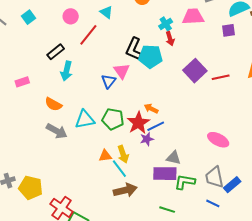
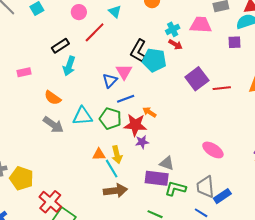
red arrow: (170, 39) -> (175, 44), turned -48
red star: (138, 123) -> (135, 125), turned 30
blue line: (156, 126) -> (126, 99), moved

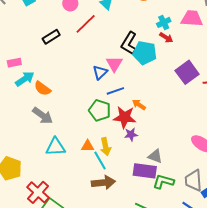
cyan arrow: (69, 66) -> (25, 79), moved, turned -144
cyan triangle: (82, 116) -> (56, 147), moved

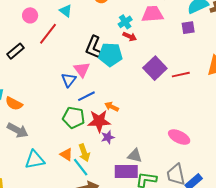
orange triangle: (88, 146) -> (66, 155), turned 40

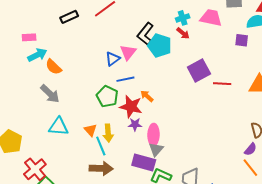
pink ellipse: (179, 137) -> (153, 135), moved, turned 50
gray triangle: (135, 156) -> (156, 149), turned 42

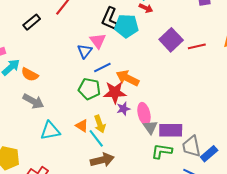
orange arrow: (147, 96) -> (128, 78), size x1.6
purple rectangle: (144, 162) -> (171, 130), moved

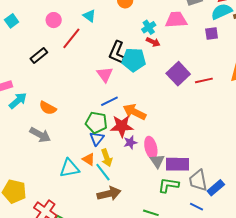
blue triangle: (85, 51) -> (97, 139), moved
orange semicircle: (30, 74) -> (48, 108), moved
cyan triangle: (50, 131) -> (69, 168), moved

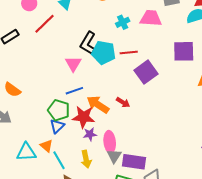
purple square: (212, 33) -> (184, 51), moved, size x1.6
red arrow: (153, 42) -> (123, 102), moved
red line: (204, 80) -> (129, 52), moved
yellow arrow: (107, 158) -> (86, 159), moved

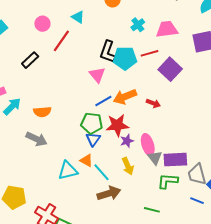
pink trapezoid: (151, 18) -> (167, 29), moved
orange semicircle: (12, 90) -> (42, 112), turned -30
orange arrow: (98, 105) -> (125, 97), moved, turned -45

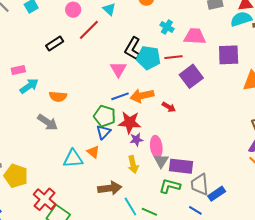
cyan cross: (138, 25) -> (167, 27), turned -32
cyan line: (101, 172) -> (130, 206), moved

